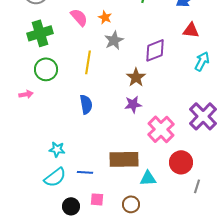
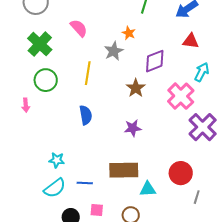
orange star: (105, 17) -> (129, 33), moved
green cross: (40, 33) -> (40, 44), turned -30
pink arrow: (26, 94) -> (26, 105), turned 96
purple star: (133, 104) -> (133, 128), moved
pink cross: (161, 129) -> (181, 96), moved

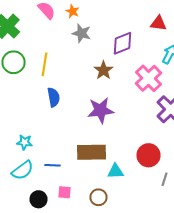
orange star: (129, 33) -> (72, 11), moved
gray star: (114, 51) -> (82, 33), turned -30
yellow line: (88, 73) -> (44, 64), moved
purple star: (133, 128) -> (100, 110), size x1.5

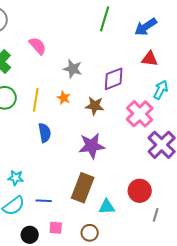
orange star: (72, 11) -> (64, 98), moved
brown star: (104, 70) -> (95, 106), turned -30
brown rectangle: (92, 152) -> (83, 188), turned -68

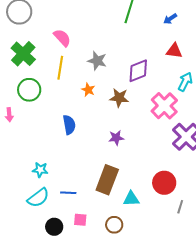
blue arrow: (146, 27) -> (170, 19), size x0.6
yellow line: (36, 100) -> (60, 68), moved
purple star: (92, 146) -> (116, 138), size x0.6

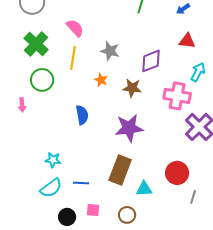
pink cross: (164, 106) -> (177, 96), turned -36
purple star: (116, 138) -> (129, 128), size x1.8

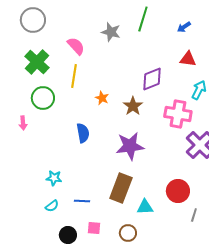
gray star: (110, 51) -> (111, 32), moved
brown star: (132, 88) -> (133, 106), turned 30
cyan semicircle: (51, 188) -> (52, 206), size x0.6

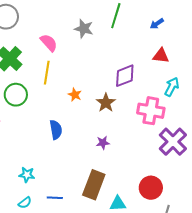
purple star: (130, 146) -> (103, 143), size x0.5

